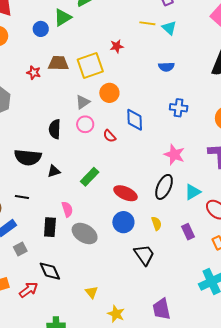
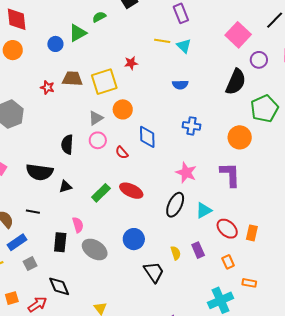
red ellipse: (125, 193) -> (131, 191), moved
yellow semicircle: (156, 223) -> (176, 253), moved

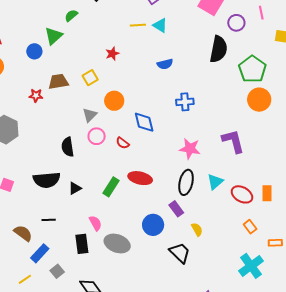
yellow square: (104, 82) -> (90, 78), size x0.6
orange circle: (240, 137) -> (259, 100), moved
purple rectangle: (198, 250) -> (176, 209), moved

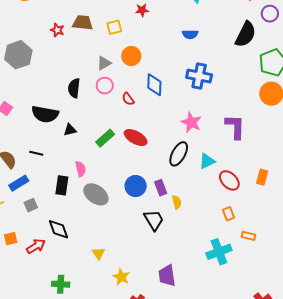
blue cross: (185, 102) -> (199, 76), size x1.4
orange rectangle: (267, 193) -> (262, 177), moved
purple rectangle: (176, 209) -> (161, 188), moved

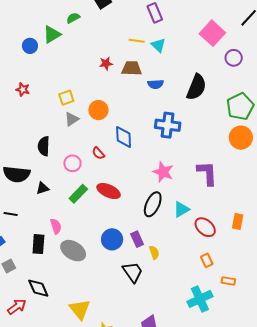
brown trapezoid: (83, 23) -> (132, 68), moved
yellow square: (114, 27) -> (66, 98), moved
black semicircle: (246, 34) -> (196, 87), moved
pink circle: (105, 86) -> (72, 163), moved
yellow triangle: (98, 253) -> (80, 309), size x1.6

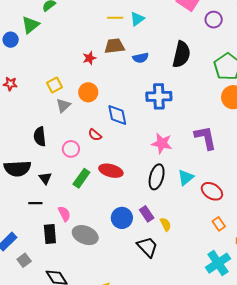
cyan triangle: (158, 45) -> (137, 19), turned 49
red star: (106, 63) -> (89, 58), moved
black triangle: (43, 188) -> (45, 178), turned -40
black line: (11, 214) -> (35, 203), moved

